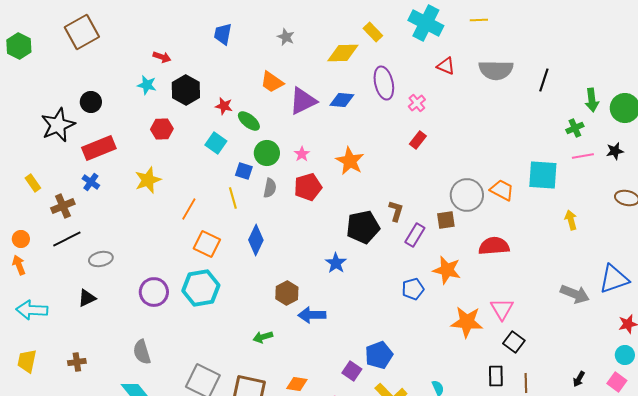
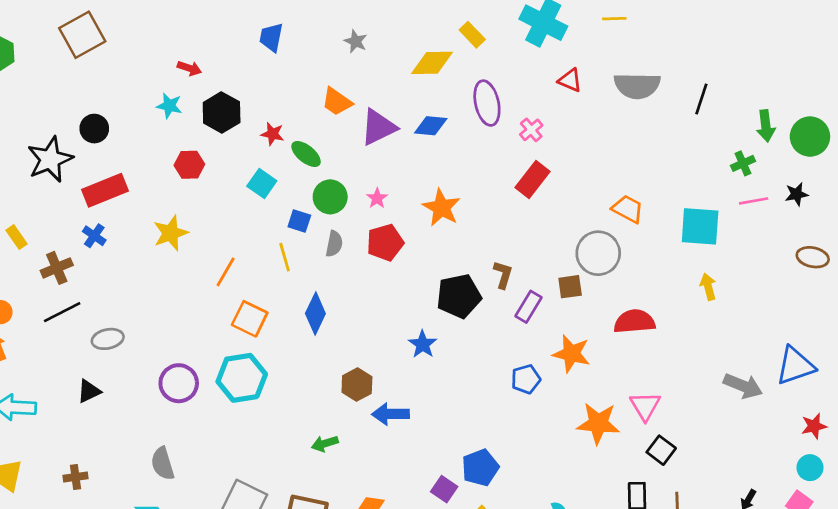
red rectangle: (418, 140) -> (533, 179), size x1.5
orange trapezoid: (502, 190) -> (628, 209), moved
yellow arrow: (571, 220) -> (708, 287), moved

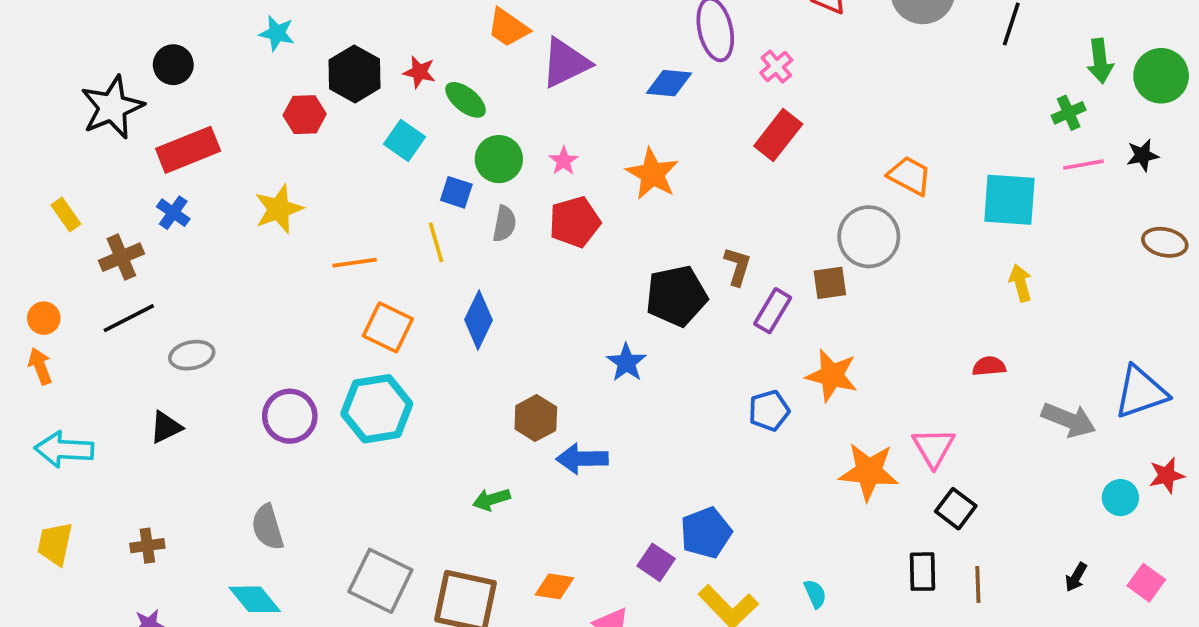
black hexagon: (222, 112) -> (355, 74), moved
blue diamond: (431, 126) -> (669, 83), moved
orange line: (226, 272) -> (355, 263), turned 52
red semicircle: (634, 322) -> (989, 366), moved, size x0.6
cyan circle: (810, 468) -> (1120, 498), moved

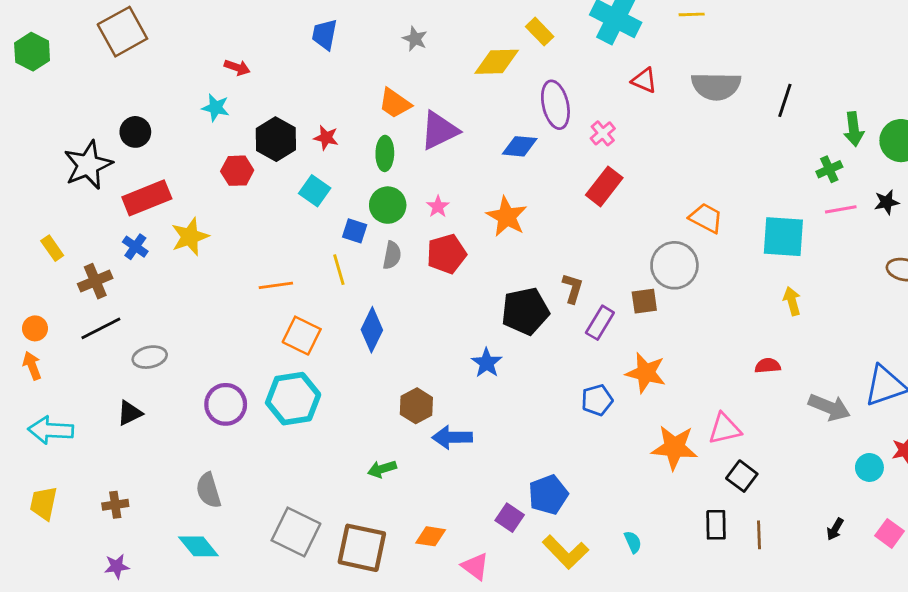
green ellipse: (466, 100) -> (385, 153), moved, turned 52
yellow star: (279, 209) -> (190, 237), moved
pink triangle: (934, 448) -> (725, 429), turned 48

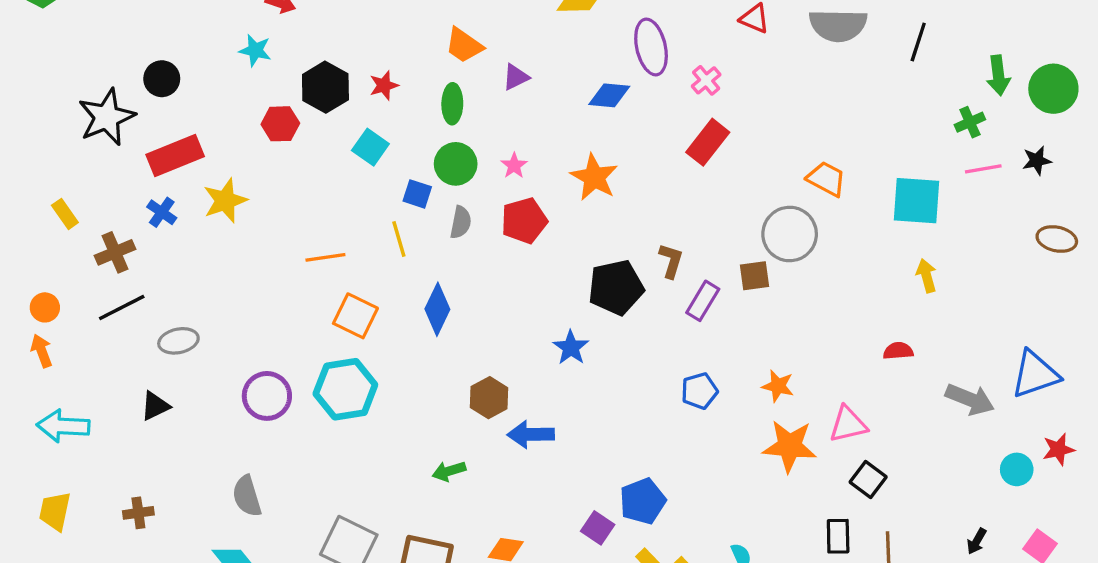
purple triangle: (439, 131) -> (516, 77), size x0.6
red star: (326, 138) -> (384, 85), turned -30
orange star: (646, 373) -> (778, 386), moved, size x0.7

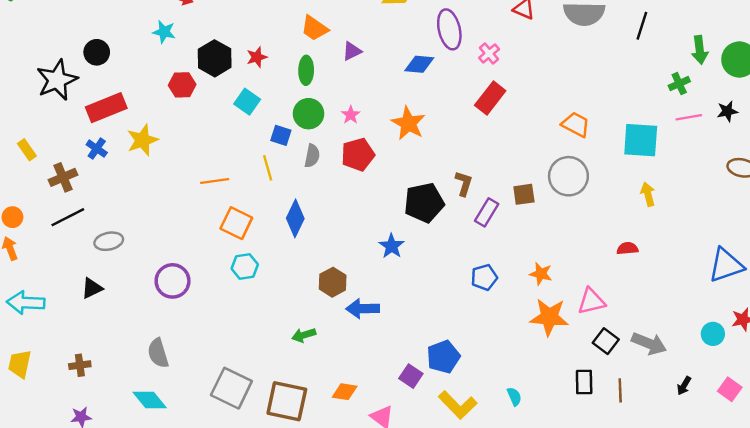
gray circle: (790, 234) -> (568, 176), moved
cyan hexagon: (345, 389) -> (245, 266), moved, size x0.6
gray arrow: (970, 399) -> (649, 344), moved

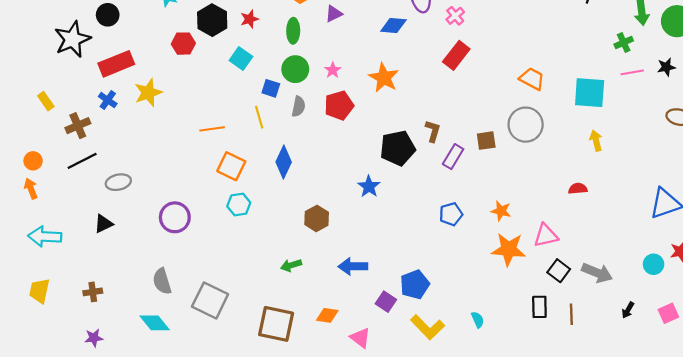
blue arrow: (363, 309) -> (353, 266), moved
gray square: (231, 388) -> (210, 300), moved
pink square: (730, 389) -> (668, 313), turned 30

